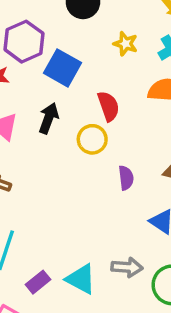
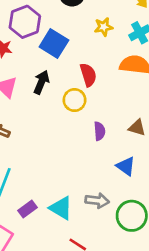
yellow star: (125, 44) -> (104, 27), turned -30

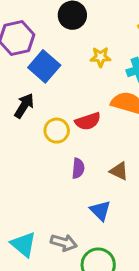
red semicircle: (88, 75) -> (88, 121), moved, turned 80

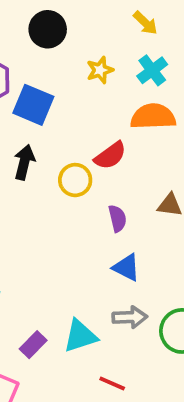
blue triangle: (100, 211) -> (126, 267), moved
cyan triangle: (23, 244) -> (80, 336), turned -40

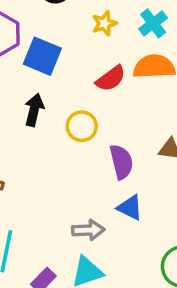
red semicircle: (110, 156) -> (111, 79), moved
purple semicircle: (117, 218) -> (121, 162), size x1.4
gray arrow: (130, 317) -> (88, 230), moved

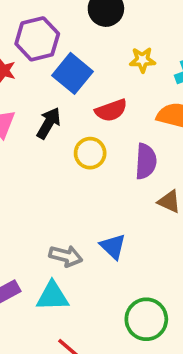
red semicircle: (111, 79) -> (111, 110), moved
purple semicircle: (121, 162) -> (146, 161), moved

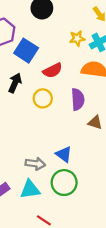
yellow star: (142, 60) -> (77, 38), moved
green circle: (146, 319) -> (64, 183), moved

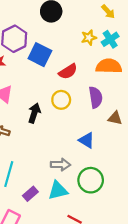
black arrow: (15, 83) -> (34, 113), moved
blue triangle: (64, 154) -> (87, 140), moved

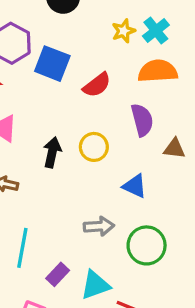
yellow circle: (61, 100) -> (94, 147), moved
cyan triangle: (58, 190) -> (95, 285), moved

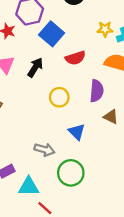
black arrow: (52, 152) -> (35, 67), moved

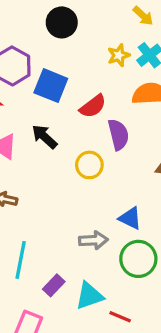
black arrow: (35, 67) -> (44, 137), turned -60
purple semicircle: (97, 91) -> (118, 134), moved
blue triangle: (77, 132) -> (130, 218), moved

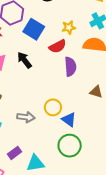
yellow star: (119, 55) -> (69, 28), moved
yellow circle: (89, 165) -> (53, 107), moved
gray arrow: (93, 240) -> (26, 117), moved

